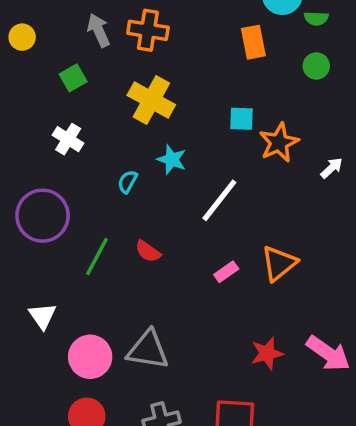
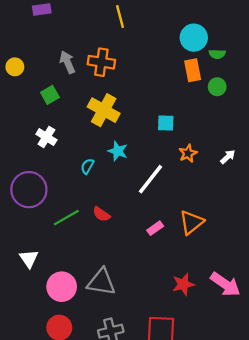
orange rectangle: (253, 42) -> (193, 70), moved
orange star: (279, 143) -> (188, 153), moved, size x0.7
green line: (97, 256) -> (66, 218), turned 32

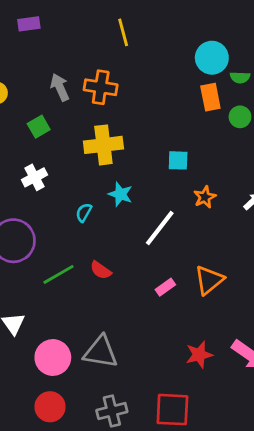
yellow cross: (104, 110) -> (103, 145), turned -36
white cross: (46, 137) -> (34, 177), turned 30

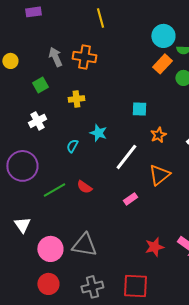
orange rectangle: (210, 97) -> (162, 64), turned 54
yellow cross: (103, 145) -> (76, 99), moved, size x0.6
orange triangle: (209, 280) -> (159, 175), moved

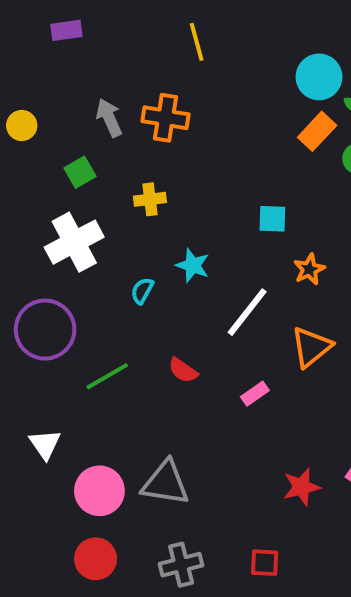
white cross: (37, 121) -> (74, 242), size x1.6
red semicircle: (84, 187) -> (183, 370), moved
red square: (135, 286) -> (265, 563), size x0.6

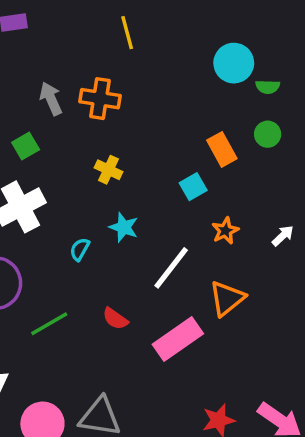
orange rectangle: (317, 131) -> (222, 149), moved, turned -72
yellow cross: (150, 199) -> (108, 170), moved, turned 32
cyan square: (272, 219) -> (193, 187), turned -32
pink rectangle: (255, 394) -> (178, 339), size x2.0

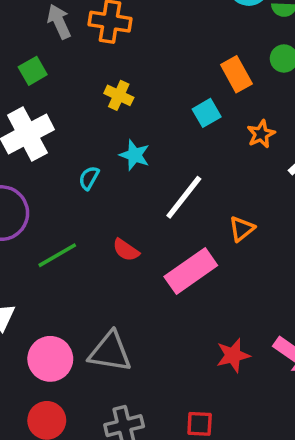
orange star: (225, 231) -> (261, 134), moved
orange triangle: (227, 298) -> (242, 229), size x0.7

